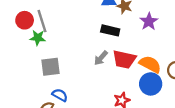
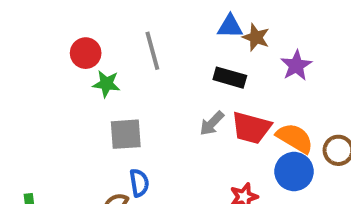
gray line: (42, 21) -> (152, 51), moved
blue semicircle: (60, 95) -> (139, 183), turned 49

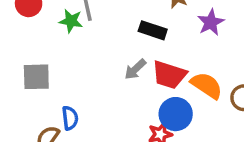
green star: (106, 84) -> (71, 21), moved
gray square: (126, 134) -> (36, 77), moved
blue circle: (294, 172) -> (176, 114), moved

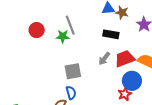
red trapezoid: (169, 75) -> (125, 59), turned 150
gray square: (36, 77) -> (73, 71), moved

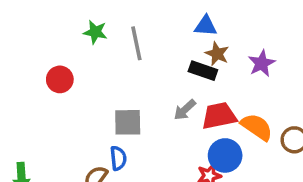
brown star: (122, 13) -> (217, 54), moved
red circle: (37, 30) -> (60, 79), moved
green star: (63, 36) -> (95, 32), moved

